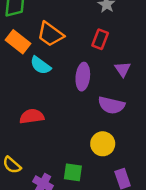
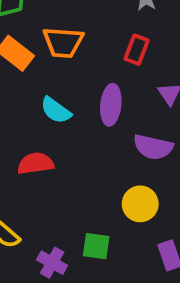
orange trapezoid: (50, 34) -> (63, 42), turned -32
cyan semicircle: (40, 65) -> (56, 110), moved

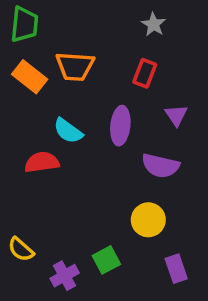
red semicircle: (36, 163) -> (42, 162), moved
green square: (96, 246) -> (106, 260), turned -36
purple cross: (52, 263) -> (65, 276), turned 32

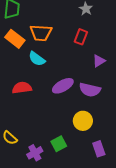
purple triangle: (176, 115) -> (99, 61), turned 32
purple ellipse: (120, 126) -> (63, 86), moved, turned 55
cyan semicircle: (68, 131) -> (37, 59), moved

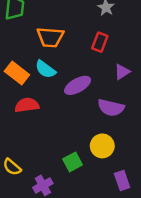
orange rectangle: (15, 39) -> (17, 73), moved
purple ellipse: (63, 86) -> (78, 85), moved
green square: (59, 144) -> (73, 162), moved

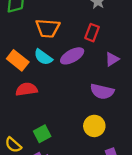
purple ellipse: (78, 85) -> (72, 56), moved
green square: (73, 162) -> (42, 134), moved

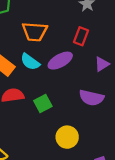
yellow circle: (94, 126) -> (67, 137), moved
green square: (42, 134) -> (43, 103), moved

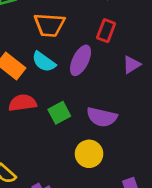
purple ellipse: (60, 61) -> (81, 60), turned -35
purple semicircle: (91, 98) -> (102, 117), moved

